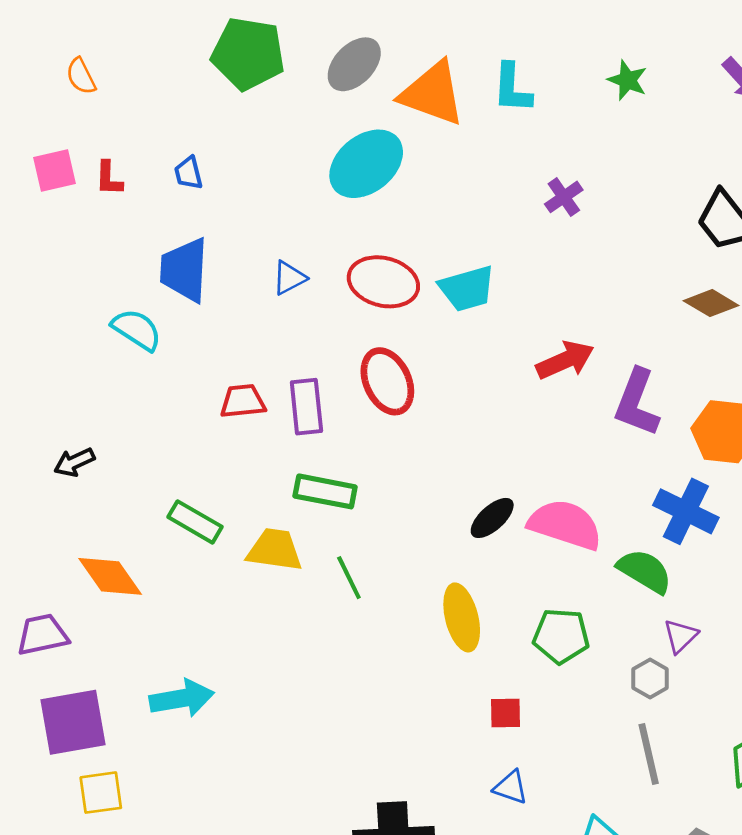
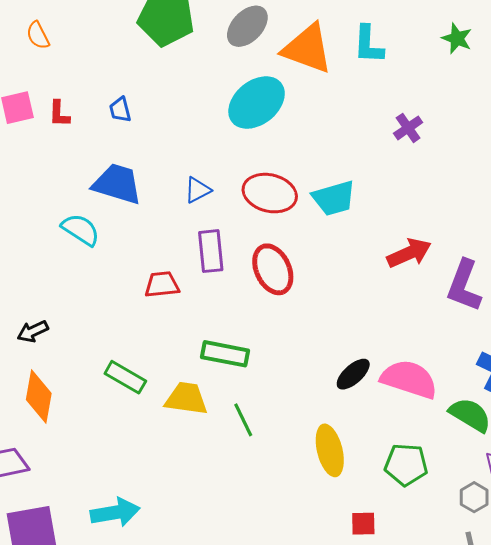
blue trapezoid: (184, 270) -> (117, 184), turned 104
purple rectangle: (306, 407) -> (211, 251), moved
orange diamond: (110, 576) -> (39, 396), moved, turned 45

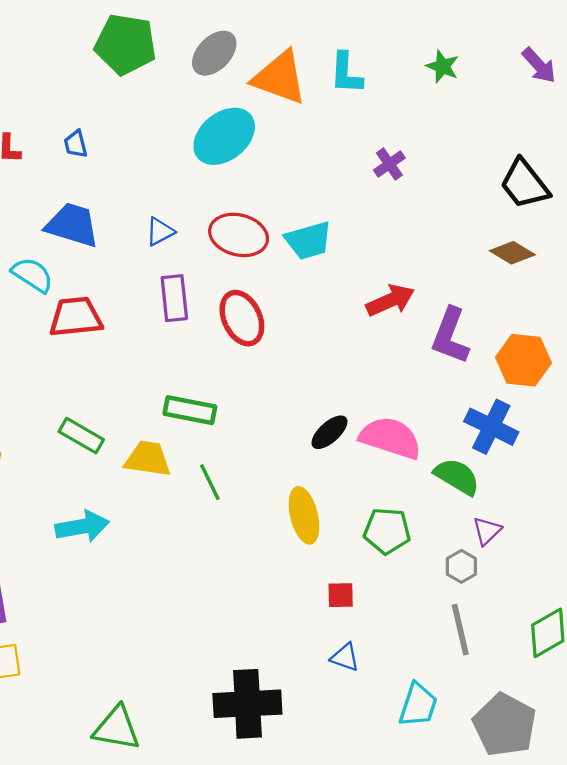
red trapezoid: (162, 285) -> (76, 317), moved, size x1.4
cyan arrow: (115, 512) -> (82, 526), moved

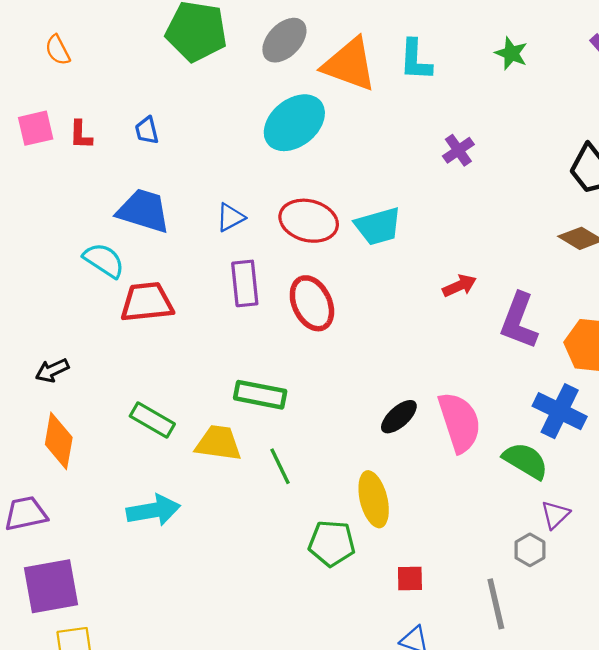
red arrow: (390, 300) -> (459, 286), size x0.7
pink semicircle: (390, 438) -> (459, 422), turned 54
green pentagon: (387, 531) -> (332, 543), moved
gray line: (460, 630) -> (496, 604), moved

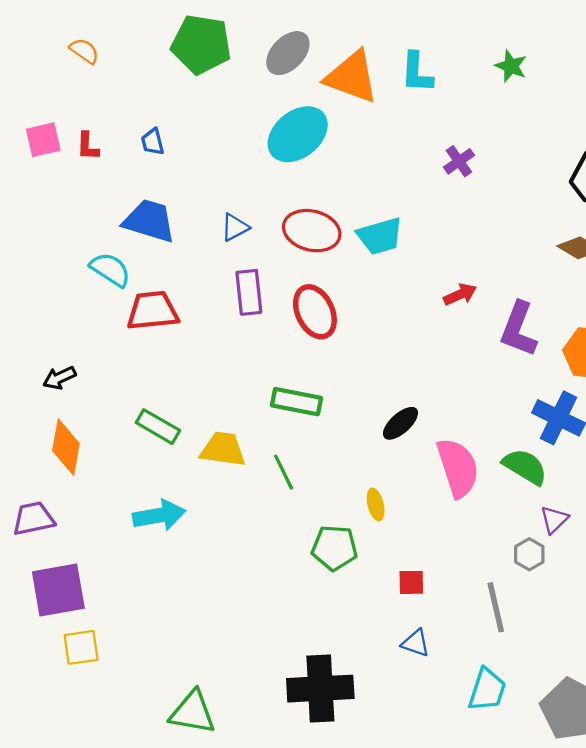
orange semicircle: (58, 50) -> (84, 51), moved, turned 152
green rectangle: (260, 395) -> (297, 402), moved
pink semicircle: (459, 422) -> (458, 468), moved
yellow ellipse: (374, 499) -> (376, 504), size x0.6

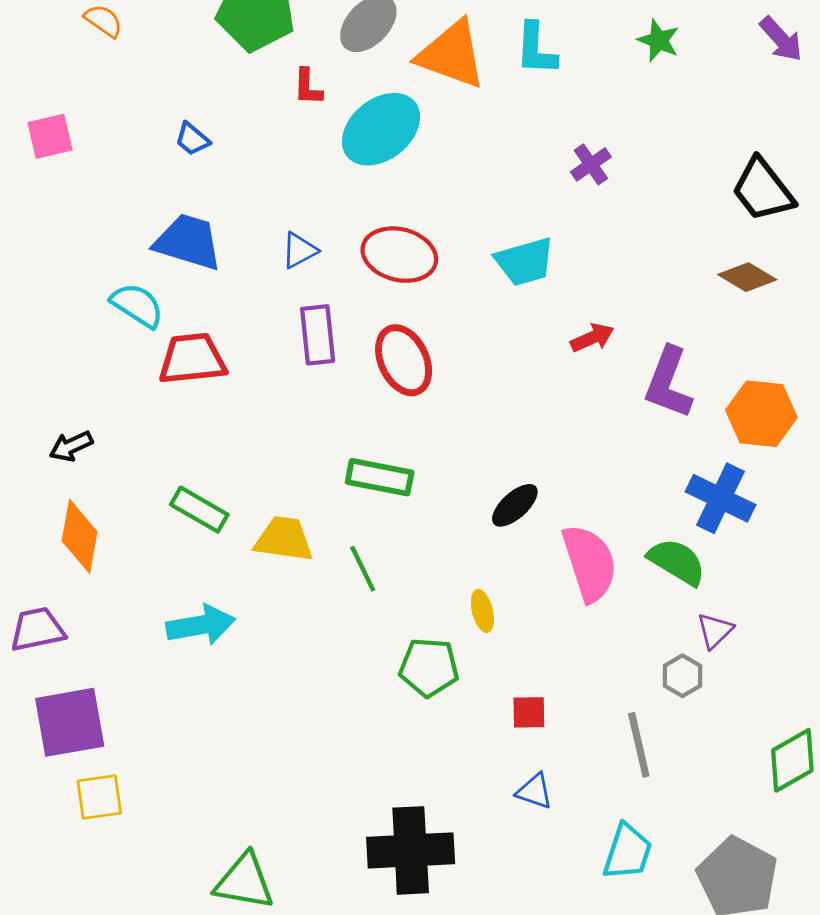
blue trapezoid: (153, 142) -> (192, 139), turned -36
red L-shape: (88, 146) -> (308, 87), moved
cyan trapezoid: (380, 236) -> (525, 262), moved

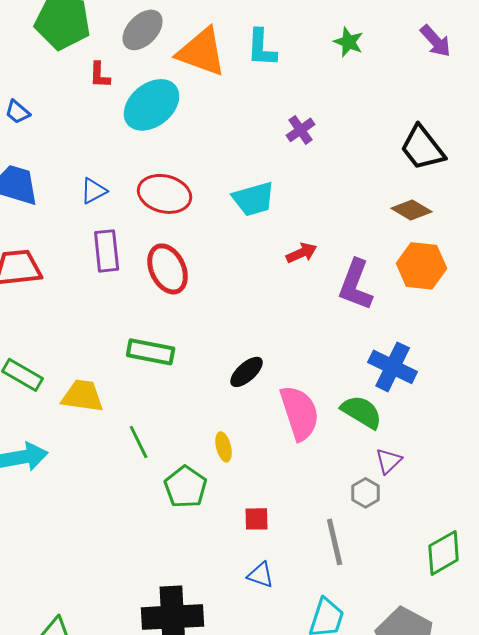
orange hexagon: (761, 414) -> (422, 266), moved
green line: (363, 569) -> (139, 442), moved
green pentagon: (429, 667) -> (186, 487), turned 30

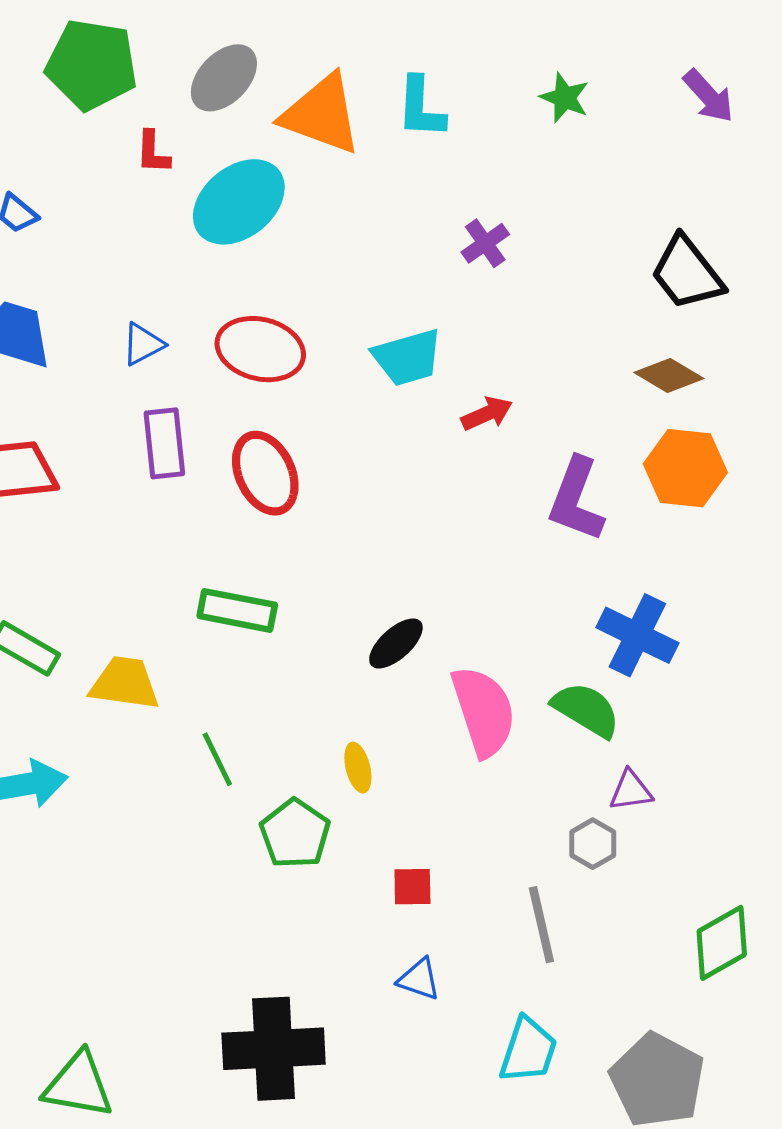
red arrow: (302, 253) -> (487, 414), moved
purple triangle: (389, 461) -> (631, 791), turned 36

